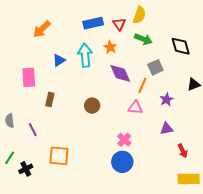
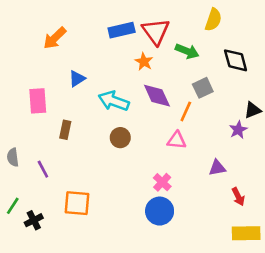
yellow semicircle: (139, 15) -> (213, 20), moved
red triangle: (119, 24) -> (156, 31), size x1.6
cyan arrow: (85, 55) -> (114, 101), moved, turned -65
purple star: (167, 100) -> (238, 130), moved

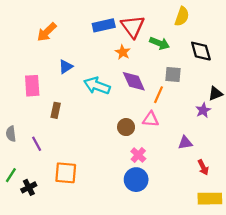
gray square: (203, 88) -> (173, 75), turned 30
brown circle: (120, 138) -> (126, 127), moved

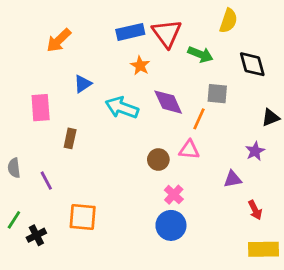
orange star: (123, 52) -> (140, 66), moved
purple star: (203, 110) -> (255, 151), moved

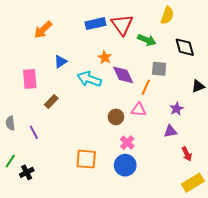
orange star: (140, 66) -> (105, 57), moved
brown rectangle: (70, 138) -> (51, 102), turned 32
purple star: (255, 151) -> (177, 109), moved
orange square: (83, 217) -> (86, 159), moved
yellow rectangle: (263, 249) -> (193, 183), turned -30

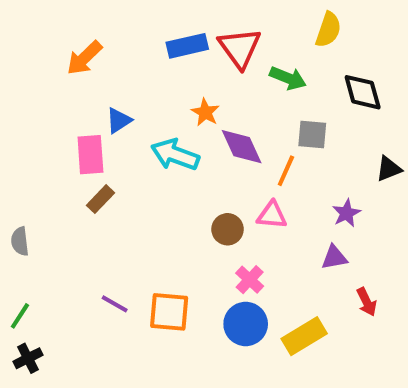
pink rectangle: (30, 79) -> (90, 155), moved
purple line: (34, 132) -> (115, 304), moved, turned -32
black cross: (27, 172) -> (28, 358), moved
yellow rectangle: (193, 183) -> (304, 336), moved

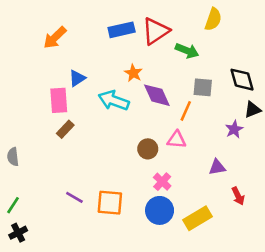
red triangle: (240, 48) -> (156, 31), turned 32
black diamond: (363, 92) -> (242, 80), moved
purple star: (346, 213) -> (234, 129), moved

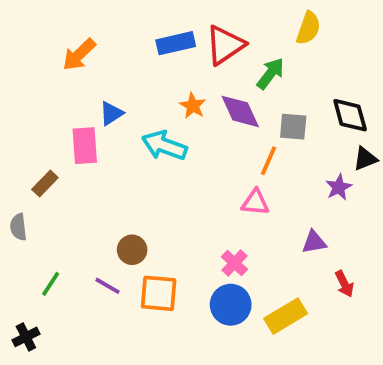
green arrow: (187, 51) -> (270, 74), turned -75
purple diamond: (157, 95) -> (240, 111), moved
brown rectangle: (65, 129) -> (45, 183), moved
brown circle: (148, 149) -> (132, 250), moved
green line: (13, 205) -> (51, 284), moved

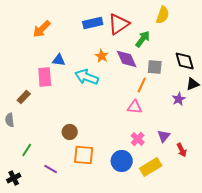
blue triangle: (111, 113) -> (59, 60), turned 40
purple triangle: (314, 242) -> (164, 136), moved, turned -40
pink cross: (234, 263) -> (138, 139), moved
purple line: (107, 286) -> (51, 169), moved

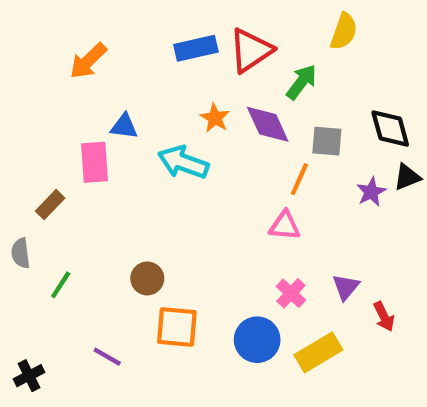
purple star: (179, 99) -> (371, 192), moved
green line: (27, 150) -> (61, 285), moved

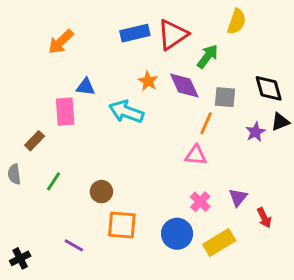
green line: (61, 285) -> (53, 181), moved

